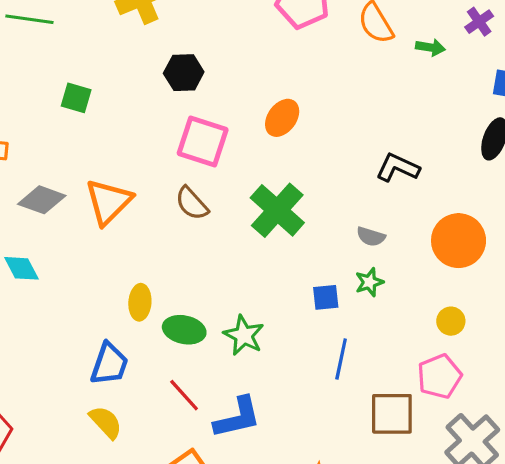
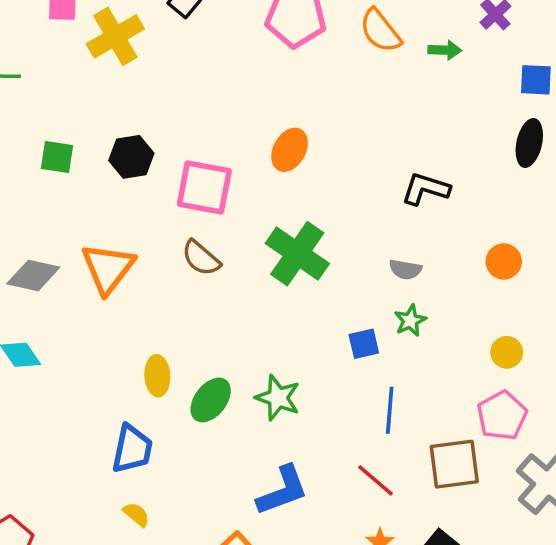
black hexagon: (184, 73) -> (131, 157), moved
orange circle: (459, 241) -> (504, 261), size x0.6
green ellipse: (184, 330) -> (211, 400), turned -57
red line: (184, 395) -> (376, 480), moved
yellow semicircle: (106, 422) -> (136, 514), size x0.7

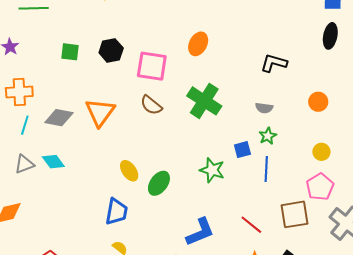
yellow ellipse: (157, 376) -> (129, 171), turned -30
green star: (278, 398) -> (212, 170), moved
blue line: (390, 410) -> (266, 169), moved

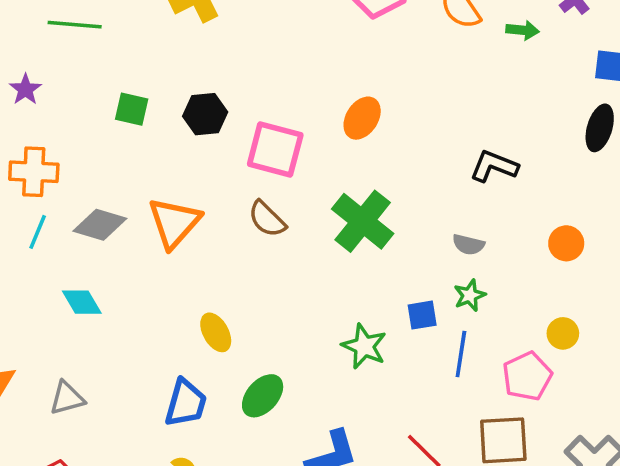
gray triangle: (24, 164) -> (67, 398), moved
green ellipse: (159, 183) -> (263, 396), moved
pink pentagon: (320, 187) -> (527, 376), moved

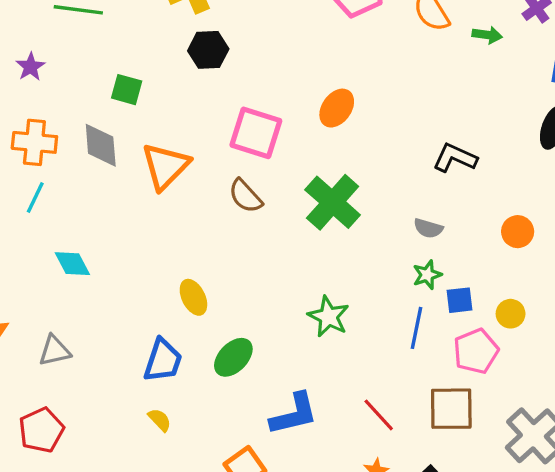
black hexagon: (205, 114) -> (208, 50), moved
orange triangle: (174, 223) -> (165, 166), moved
gray diamond: (100, 225) -> (101, 145), moved, turned 66
blue square: (422, 315) -> (459, 300), moved

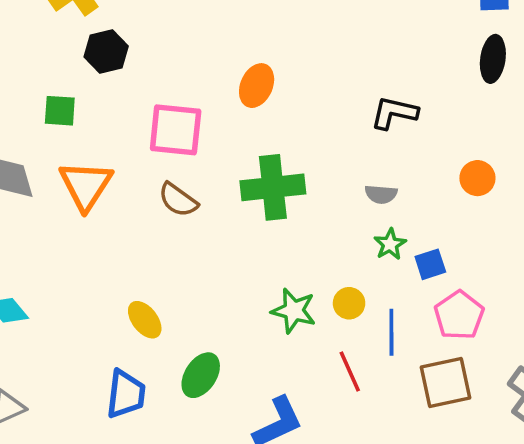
green square: (127, 90) -> (60, 111), moved
green cross: (333, 202) -> (273, 187), turned -36
yellow circle: (511, 314) -> (349, 303), moved
blue line: (417, 328) -> (391, 332), moved
red line: (379, 415) -> (350, 372), moved, turned 30

